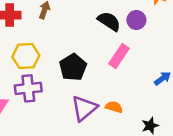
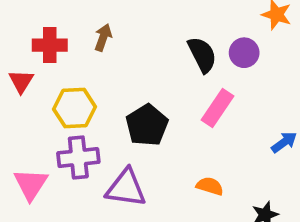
black semicircle: (109, 21) -> (202, 55), turned 30
purple triangle: (84, 108) -> (126, 188), moved, turned 48

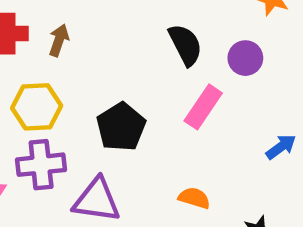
brown arrow: (103, 37) -> (59, 40), moved
purple circle: (244, 53) -> (245, 58), moved

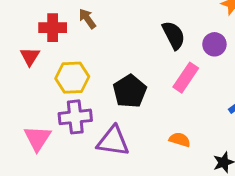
brown arrow: (59, 40) -> (87, 19), moved, turned -55

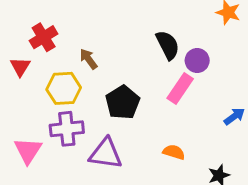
brown arrow: (87, 19) -> (89, 59), moved
red cross: (53, 28) -> (44, 37), turned -32
purple circle: (214, 44) -> (197, 61), moved

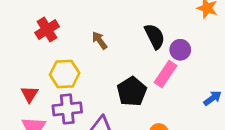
brown arrow: (89, 59) -> (100, 40), moved
red triangle: (20, 67) -> (30, 94), moved
black pentagon: (123, 102) -> (132, 91), moved

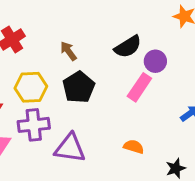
black semicircle: (155, 36) -> (128, 47), turned 85
black pentagon: (132, 91) -> (79, 87), moved

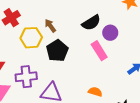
yellow hexagon: (31, 87) -> (31, 38), moved
pink rectangle: (139, 87) -> (99, 51), turned -66

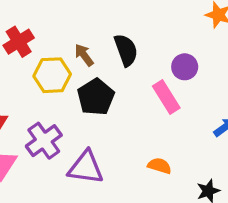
black semicircle: (91, 23) -> (126, 50), moved, turned -78
purple cross: (26, 77) -> (44, 141), turned -30

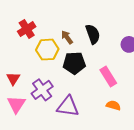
black pentagon: (96, 97) -> (74, 63), turned 30
pink rectangle: (166, 97) -> (108, 76), moved

